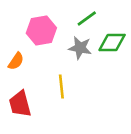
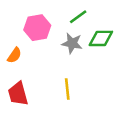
yellow line: (61, 87) -> (67, 89), moved

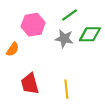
yellow line: (67, 89) -> (66, 89), moved
red trapezoid: (18, 94) -> (30, 84), moved

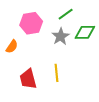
gray star: (64, 39) -> (61, 36), turned 30
yellow line: (66, 89) -> (56, 73), moved

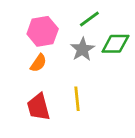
orange semicircle: (12, 47) -> (38, 63), moved

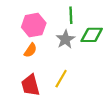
green line: (89, 19) -> (71, 15), turned -56
yellow line: (77, 99) -> (61, 79), turned 36

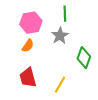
green diamond: (92, 35) -> (84, 58), moved, turned -70
yellow line: (61, 79) -> (60, 85), moved

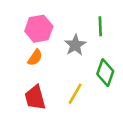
green line: (65, 14) -> (100, 26), moved
yellow line: (60, 85) -> (75, 94), moved

